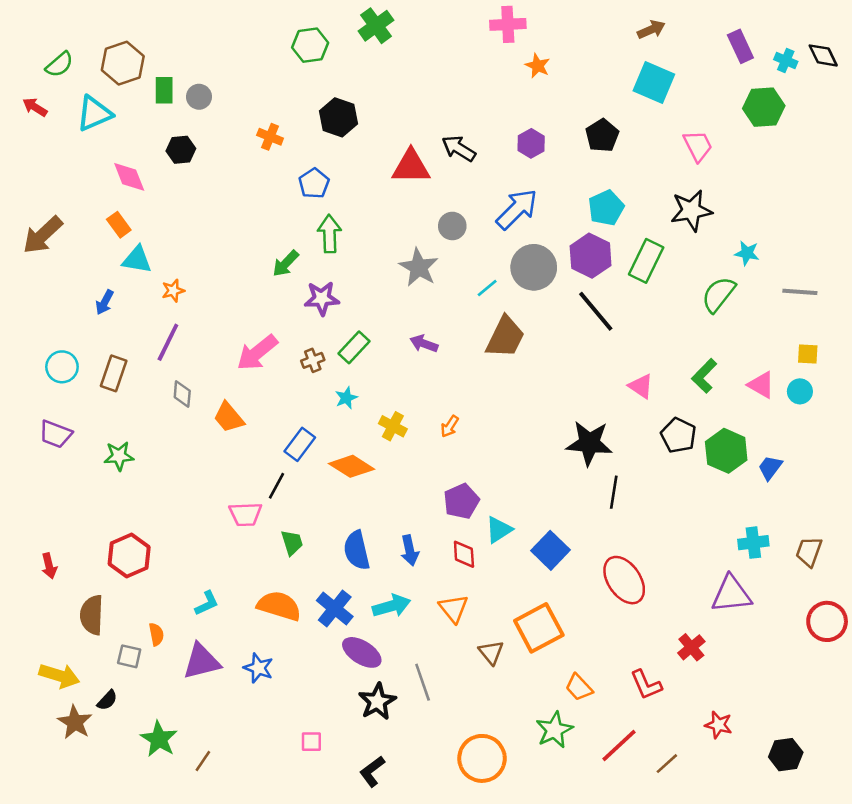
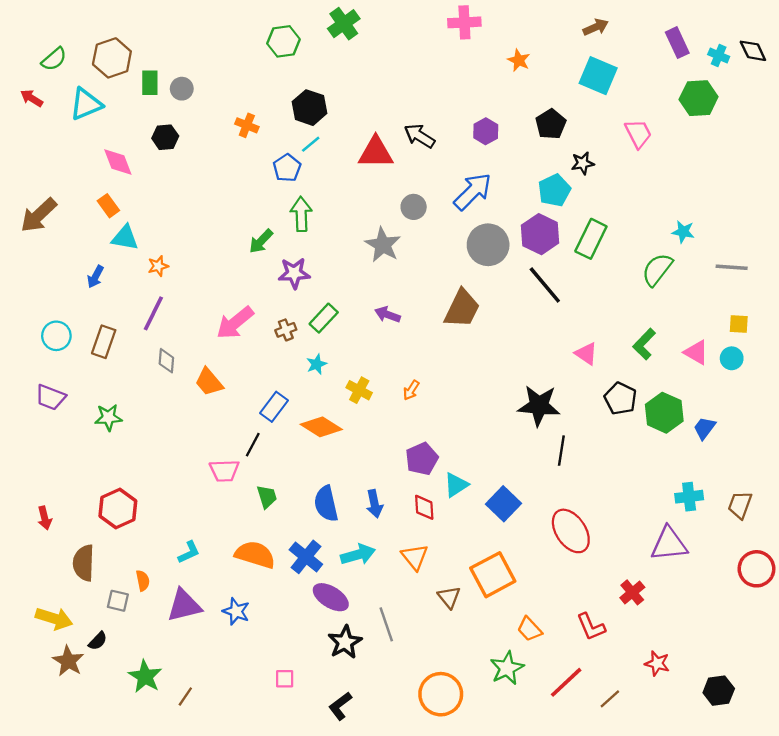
orange star: (538, 66) -> (519, 60), moved
black star: (691, 210) -> (583, 163), moved, size x0.6
cyan line: (487, 288) -> (311, 144), moved

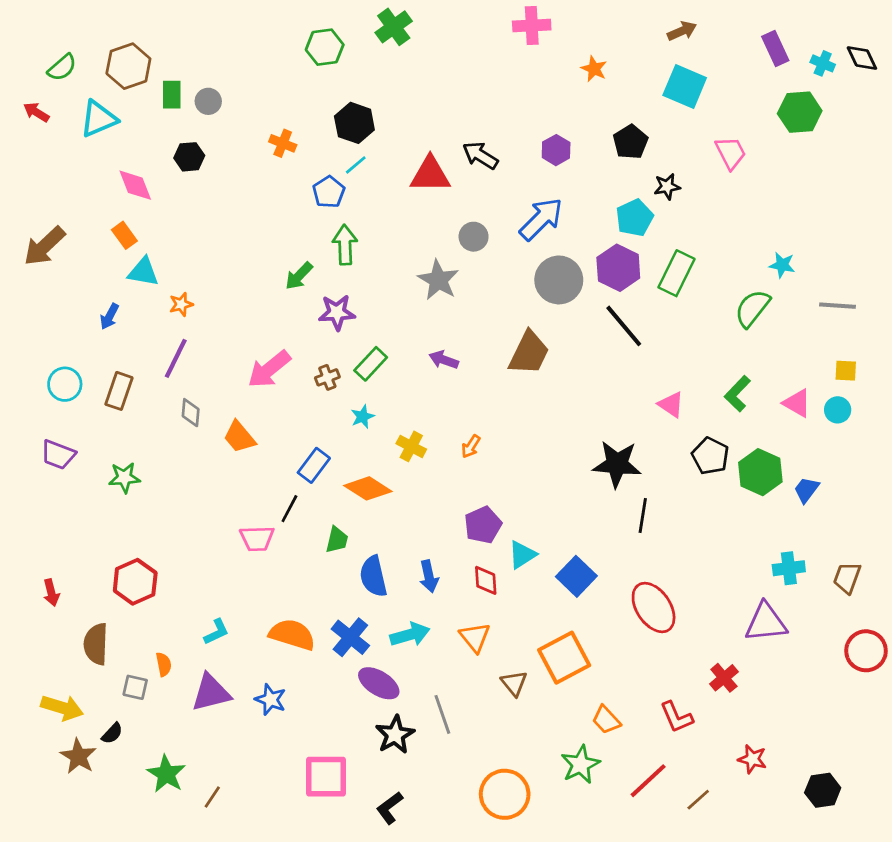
green trapezoid: (267, 497) -> (337, 540), moved, turned 30
pink square: (285, 679) -> (326, 777), size x2.0

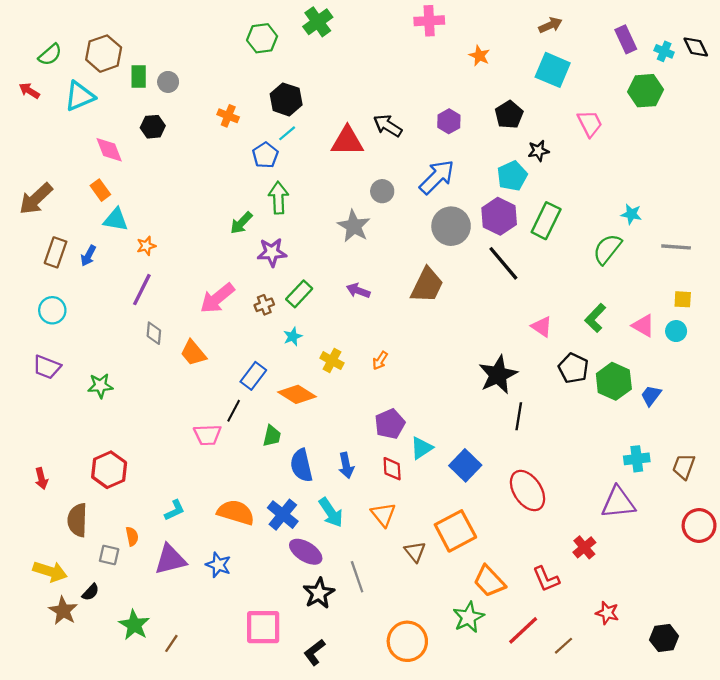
brown rectangle: (119, 391) -> (56, 252), moved
black star: (617, 464) -> (498, 375), turned -30
cyan arrow: (410, 635) -> (331, 512), turned 72
orange trapezoid: (606, 720) -> (489, 581), size x1.4

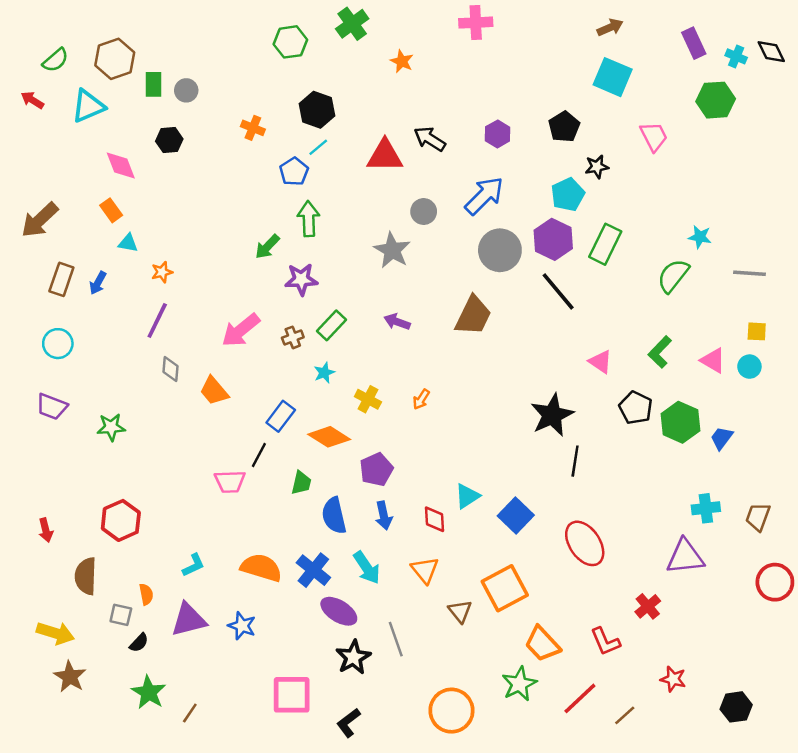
orange star: (479, 56) -> (402, 61), moved
cyan triangle: (116, 220) -> (128, 243), size x0.7
purple pentagon: (390, 424) -> (376, 470), moved
black semicircle: (91, 592) -> (139, 643), moved

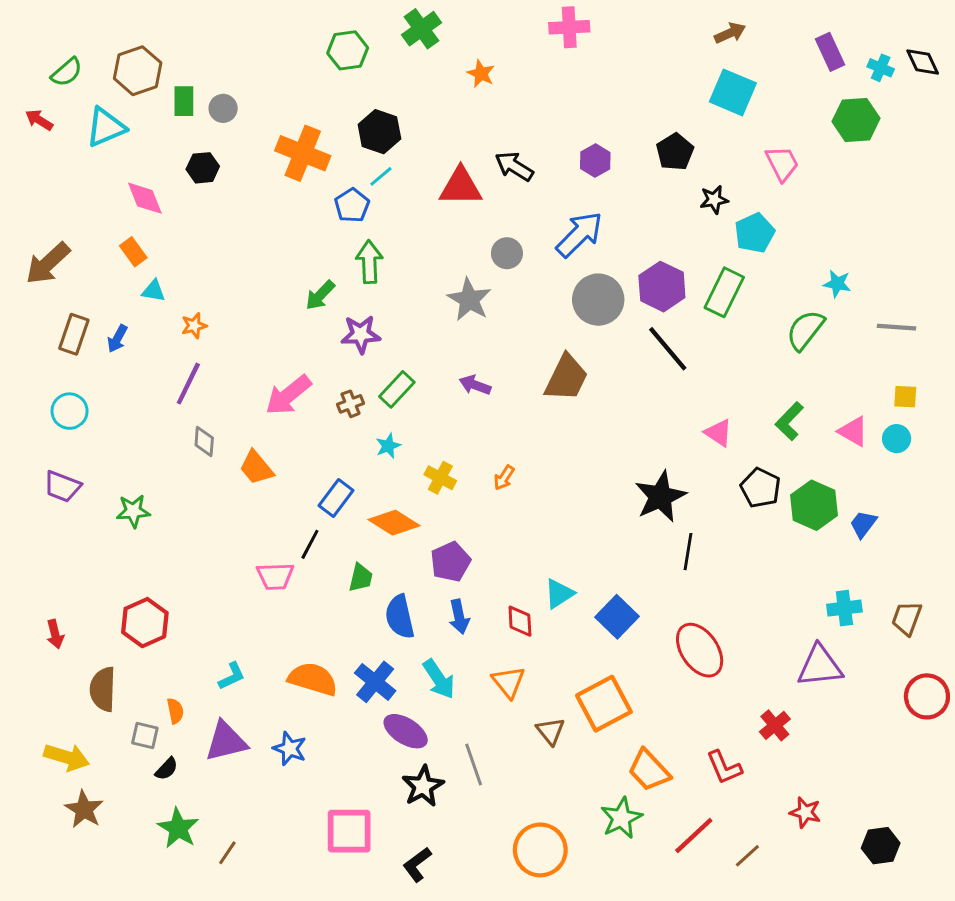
orange cross: (253, 128) -> (303, 153), size x1.8
cyan pentagon: (568, 195) -> (755, 233), moved

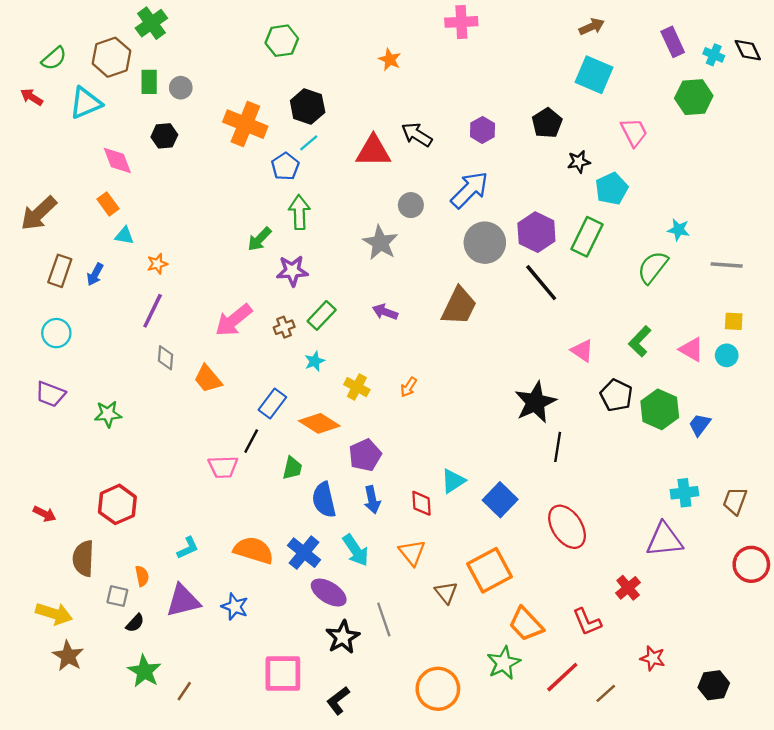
green cross: (421, 29) -> (151, 23), moved
red arrow: (55, 634) -> (45, 514), turned -50

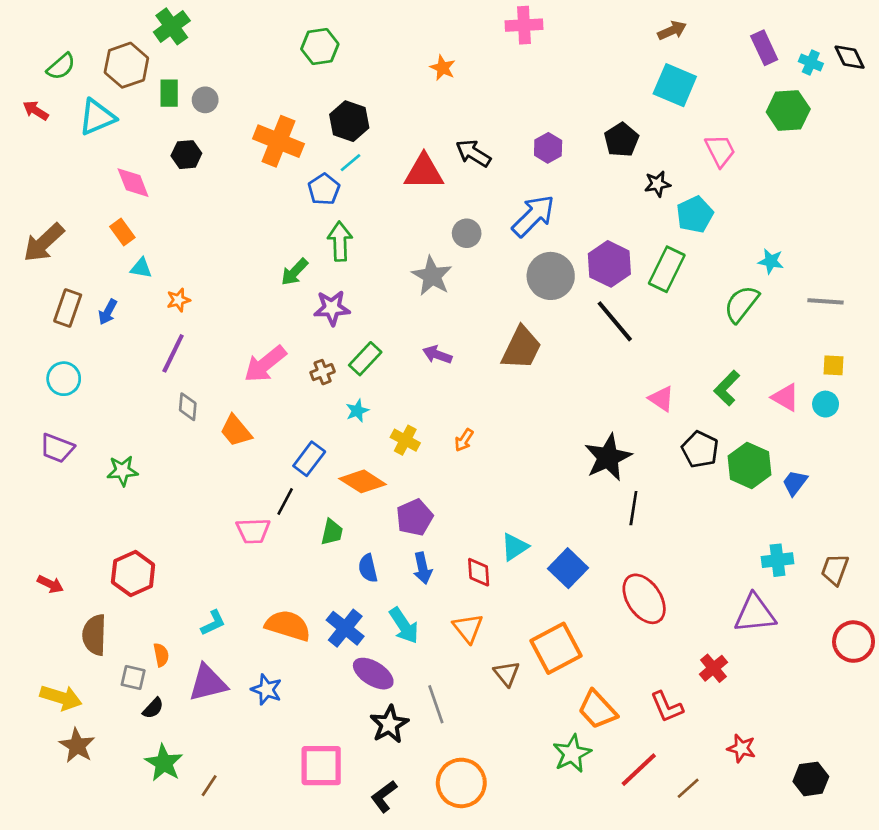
blue semicircle: (324, 500) -> (368, 568), size x0.7
orange circle: (438, 689) -> (461, 783), moved

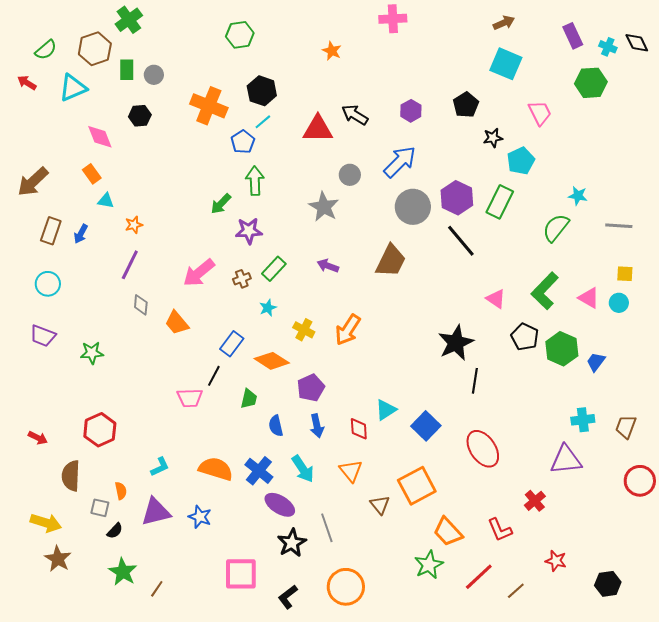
green L-shape: (727, 388) -> (545, 291), size x1.4
orange arrow: (464, 440) -> (348, 330), size x1.8

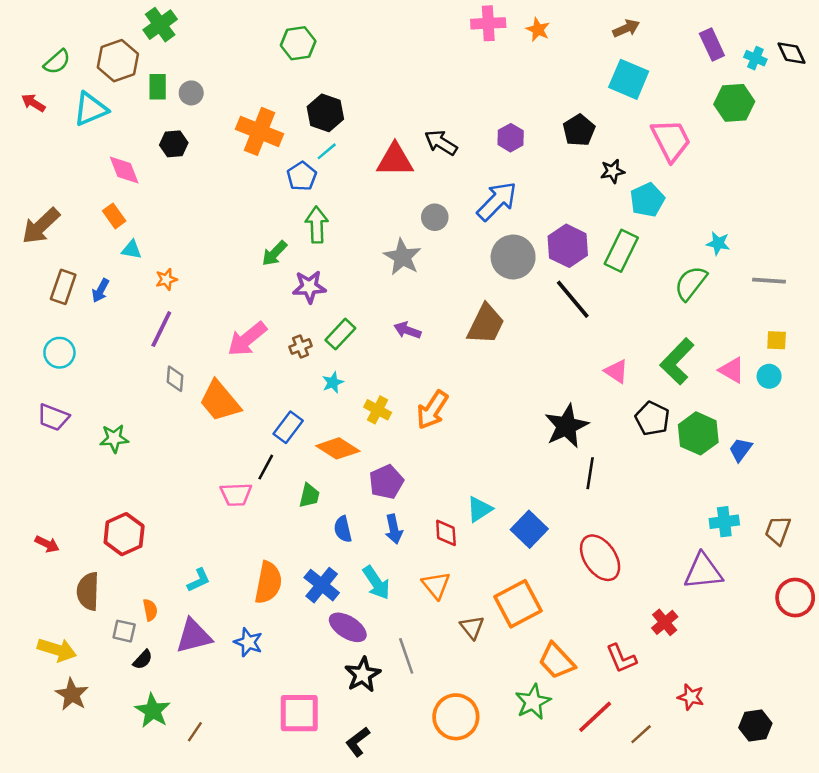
orange star: (332, 51) -> (538, 30), moved
pink trapezoid: (540, 113) -> (671, 140), size x1.4
orange trapezoid: (177, 323) -> (220, 401), size x1.4
orange semicircle: (216, 469) -> (268, 583), turned 84
orange circle: (346, 587) -> (456, 717), moved

